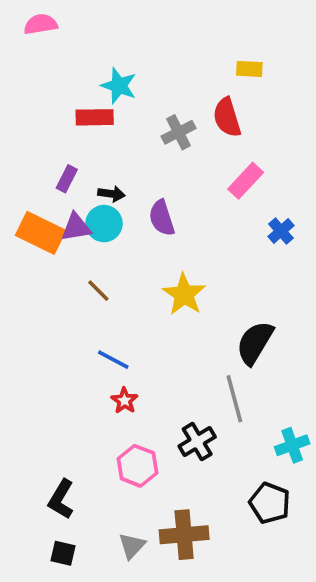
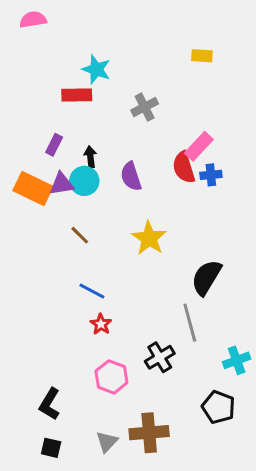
red semicircle: (227, 117) -> (184, 167), moved
black arrow: (111, 194) -> (90, 157), turned -105
blue cross: (281, 231) -> (211, 175), moved, turned 35

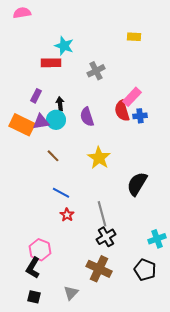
gray line: (190, 323) -> (102, 214), moved
pink hexagon: (111, 377) -> (40, 250), moved
brown cross: (149, 433) -> (99, 269), moved, turned 30

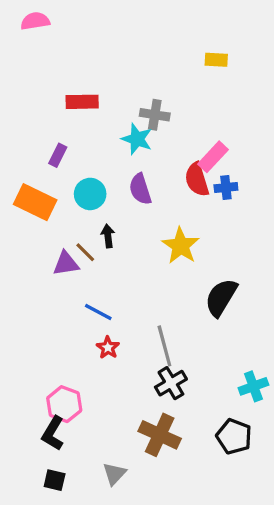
cyan star: (64, 46) -> (137, 139), moved
gray cross: (96, 71) -> (155, 115), turned 36
black arrow: (60, 104) -> (108, 236), moved
purple triangle: (41, 122) -> (66, 263), moved
yellow star: (99, 158) -> (181, 246), moved

